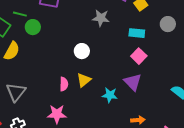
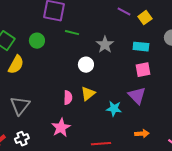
green line: (20, 14) -> (72, 33), moved
gray star: (101, 18) -> (105, 45), moved, turned 30
pink square: (139, 56) -> (143, 70), turned 35
pink star: (57, 114) -> (61, 128), turned -30

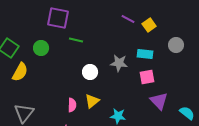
gray star: (105, 45) -> (119, 63), moved, turned -30
purple triangle: (137, 96) -> (159, 101), moved

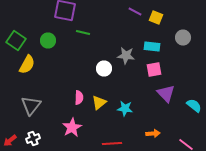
yellow square: (149, 25) -> (156, 18), turned -32
white circle: (90, 72) -> (104, 68), moved
yellow triangle: (92, 101) -> (99, 102), moved

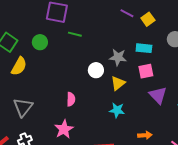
yellow square: (156, 18) -> (148, 19), turned 32
yellow triangle: (99, 102) -> (118, 83), moved

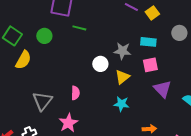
gray triangle: (23, 107) -> (42, 101), moved

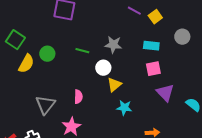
green line: (79, 28) -> (82, 51), moved
green circle: (44, 36) -> (47, 54), moved
gray star: (122, 51) -> (113, 45), moved
yellow triangle: (122, 77) -> (114, 85), moved

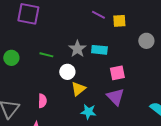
yellow square: (155, 17) -> (119, 21), turned 32
gray star: (113, 45) -> (77, 49), turned 30
cyan rectangle: (151, 46) -> (99, 50), moved
purple triangle: (165, 93) -> (115, 97), moved

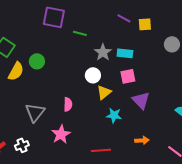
green line: (46, 55) -> (80, 33), moved
pink square: (117, 73) -> (128, 76), moved

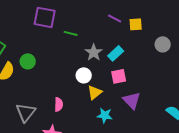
cyan rectangle: (125, 53) -> (116, 53), turned -49

